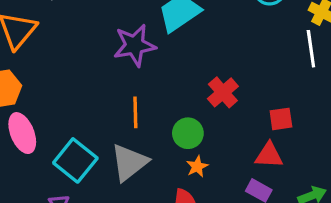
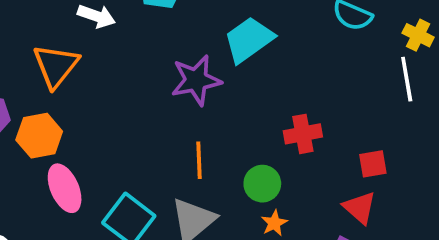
red cross: (223, 92) -> (303, 134), turned 32
red triangle: (269, 155) -> (360, 208), turned 40

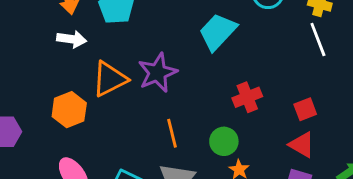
cyan trapezoid: (249, 40) -> (218, 32), moved
orange triangle: (56, 66) -> (110, 79), moved, turned 36
orange hexagon: (39, 136) -> (69, 110), moved

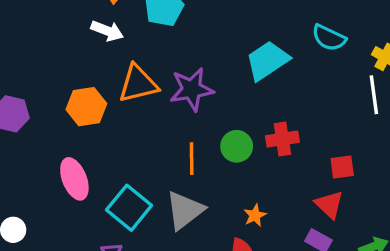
green circle: (224, 141) -> (237, 146), moved

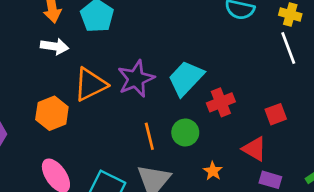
cyan trapezoid: (267, 61) -> (186, 78), moved
green circle: (237, 146) -> (185, 133), moved
red triangle: (329, 205) -> (254, 149), moved

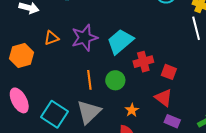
orange triangle: (90, 84) -> (51, 38), size x0.6
red square: (276, 114) -> (169, 72), moved, turned 35

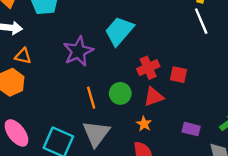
orange triangle: (51, 38) -> (23, 56), moved, turned 42
cyan trapezoid: (120, 41) -> (119, 31), moved
red triangle: (164, 98) -> (154, 97), moved, turned -48

